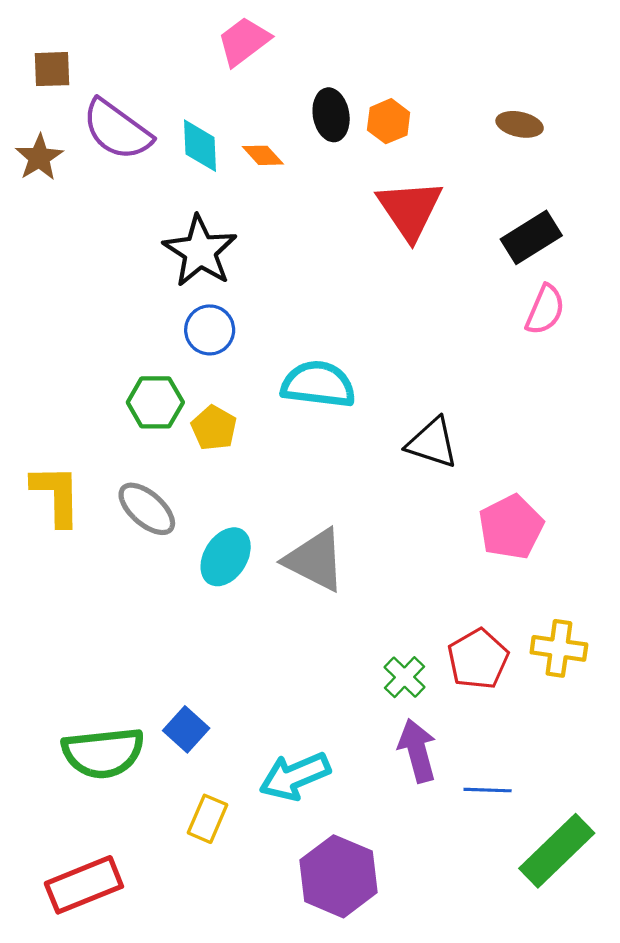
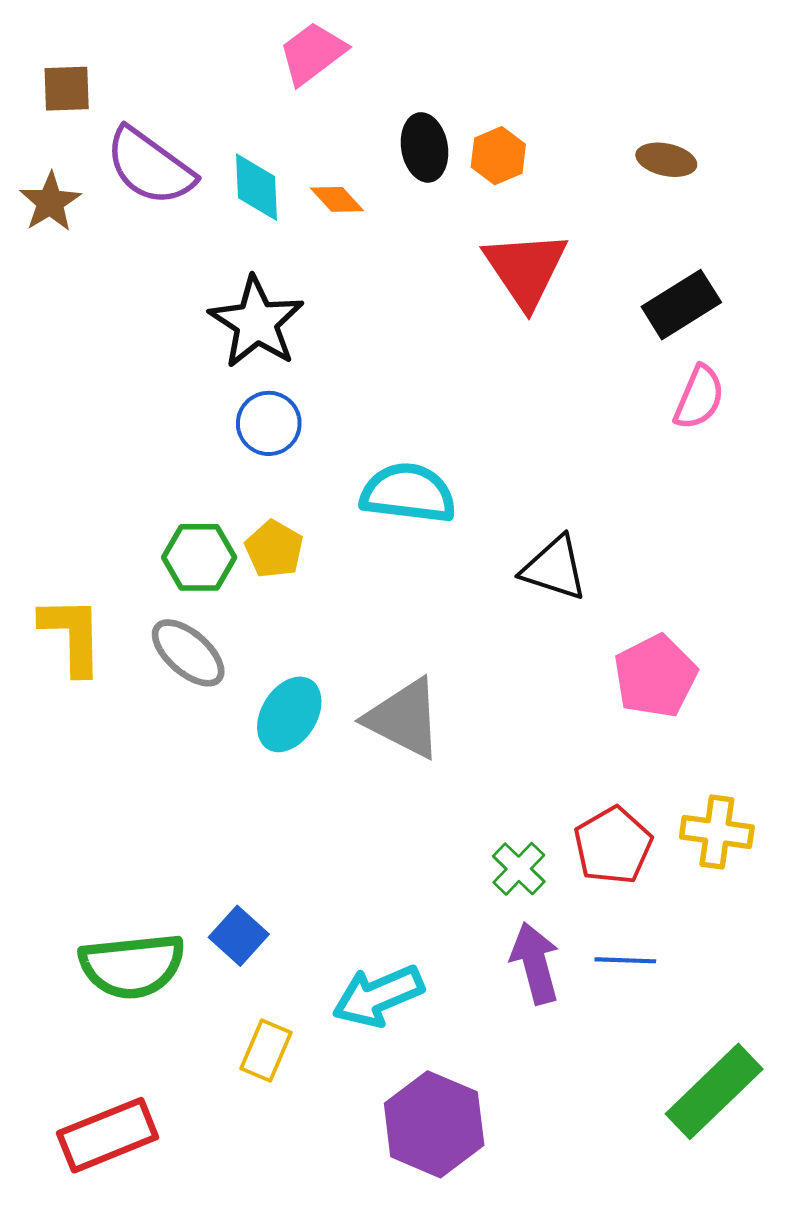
green hexagon: (155, 402) -> (199, 557), moved
blue line: (488, 790) -> (625, 960), moved

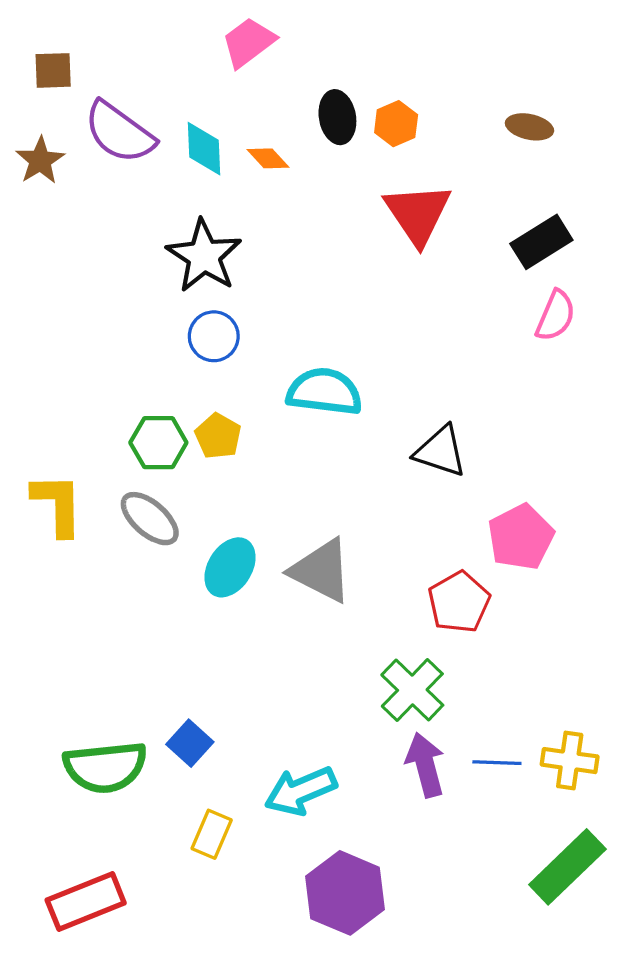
yellow cross: (717, 832) -> (570, 761), moved
red pentagon: (613, 846) -> (459, 602), moved
green cross: (519, 869) -> (412, 690), size x1.5

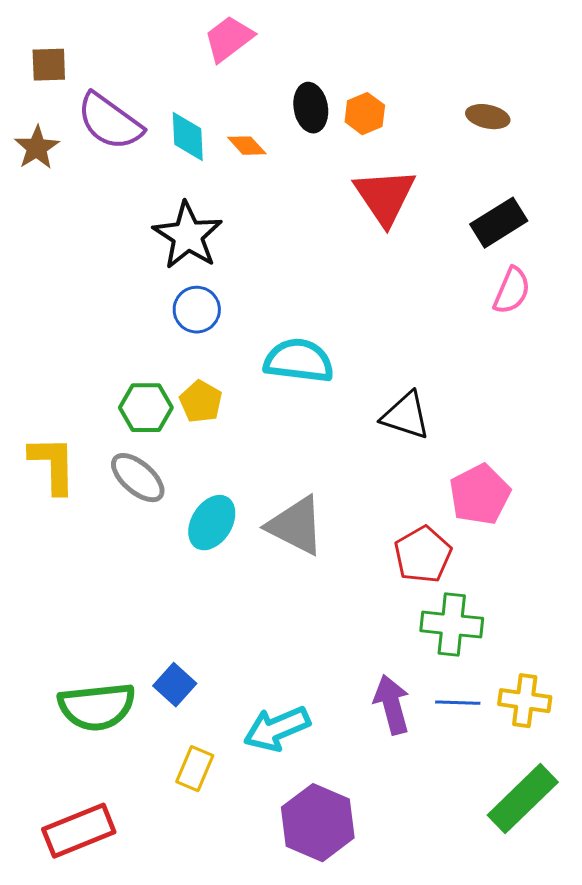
green cross: (412, 690) -> (452, 625), moved, turned -38

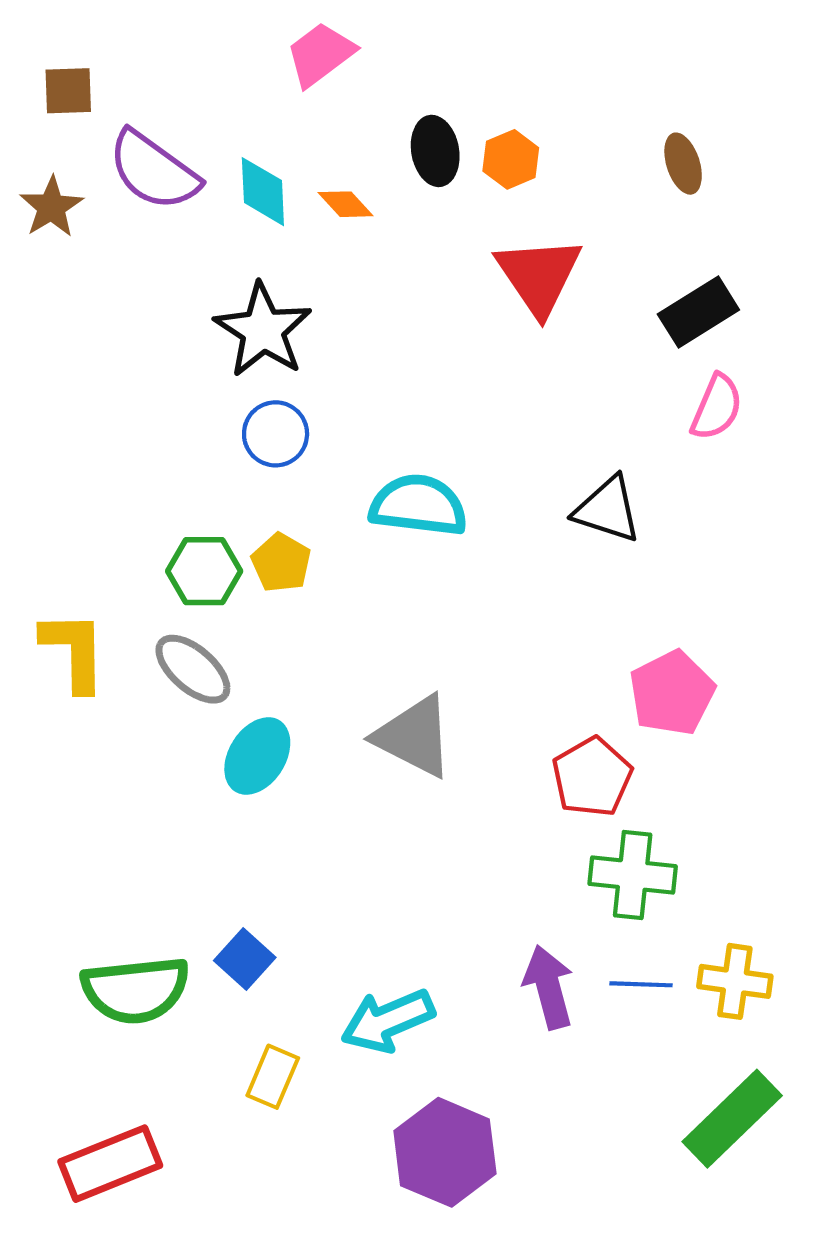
brown ellipse: (488, 117) -> (683, 164), turned 60
black triangle: (406, 416) -> (607, 509), moved
cyan ellipse: (212, 523) -> (257, 756), moved

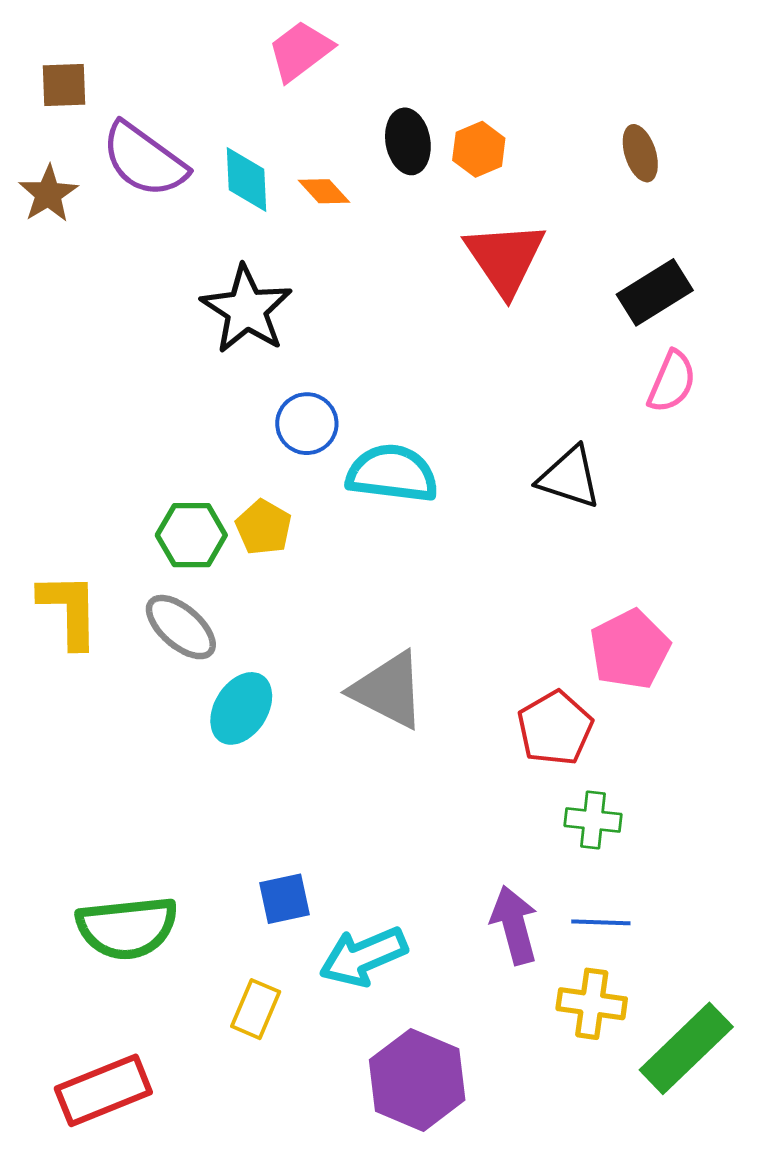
blue circle: (276, 434) -> (307, 424), moved
green cross: (633, 875) -> (593, 820), size x0.7
blue square: (245, 959) -> (285, 899), moved, turned 36
yellow cross: (735, 981) -> (592, 1004), moved

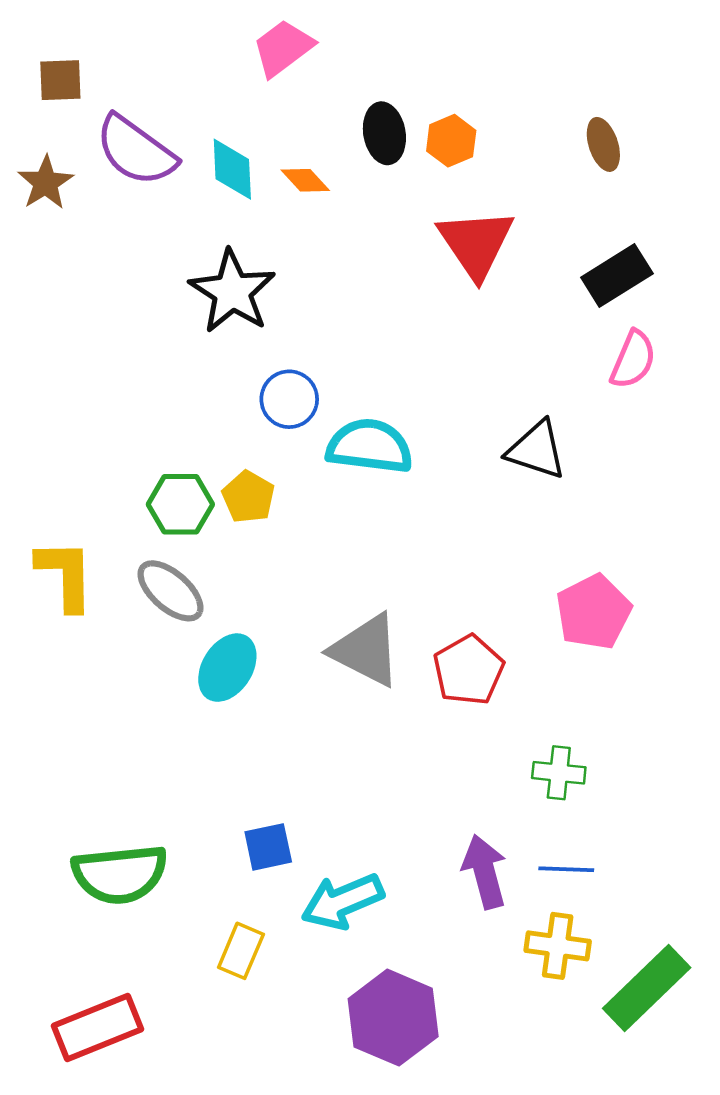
red pentagon: (555, 728) -> (469, 670), moved

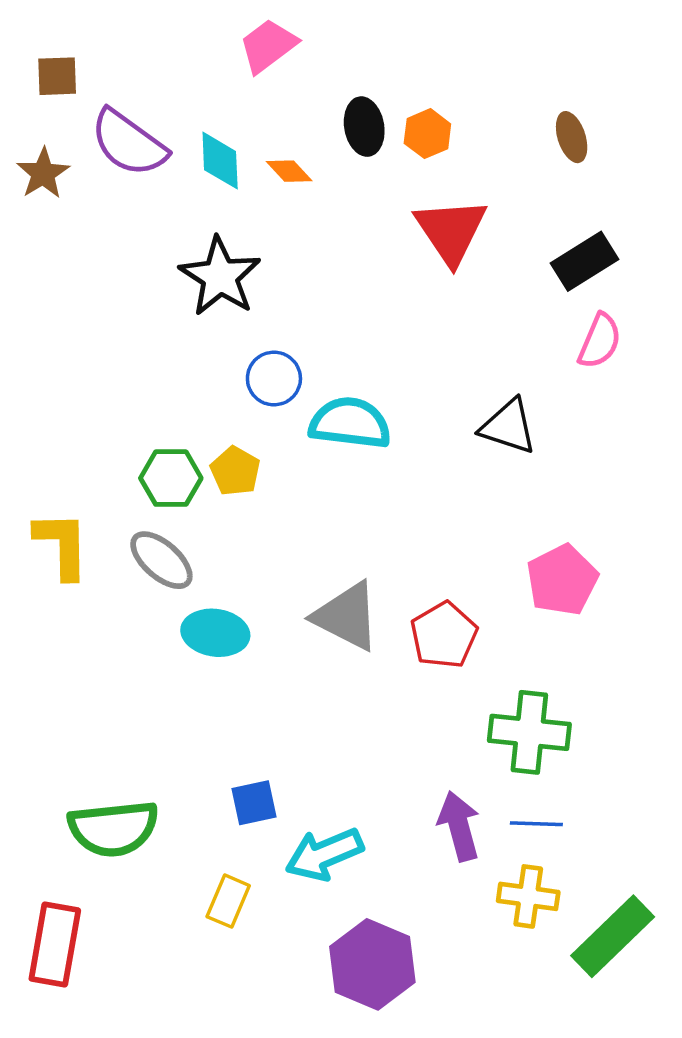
cyan ellipse: (227, 668) -> (215, 633), turned 66
green cross: (559, 773) -> (529, 732), size x1.6
red rectangle: (98, 1027) -> (55, 944), moved, turned -58

